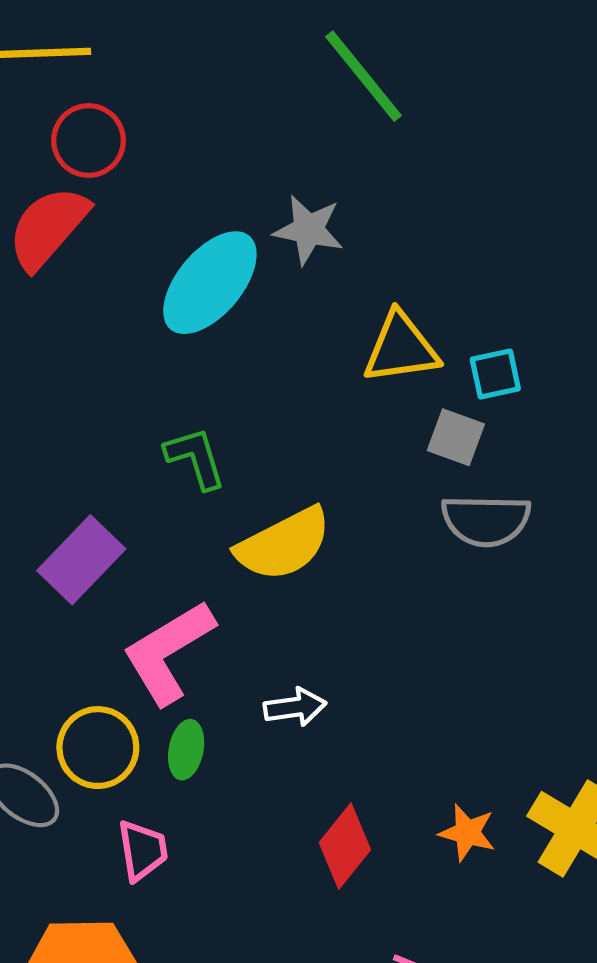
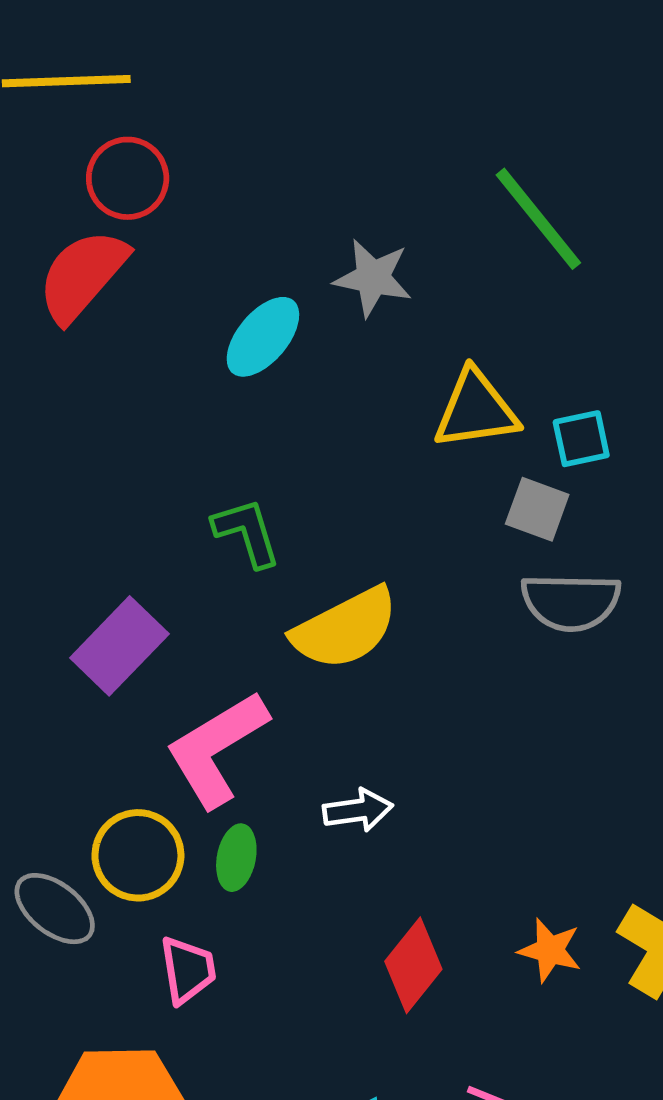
green line: (364, 76) -> (538, 219), moved
cyan ellipse: (210, 283) -> (263, 337), size x0.7

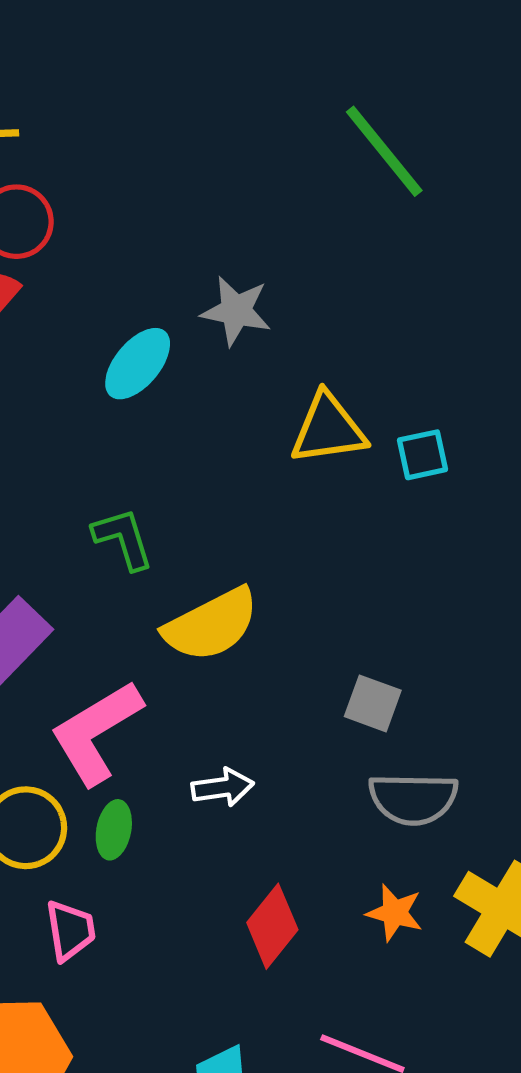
green line: (538, 219) -> (384, 151), moved
gray square: (537, 509) -> (373, 703), moved
gray semicircle: (571, 602) -> (413, 799), moved

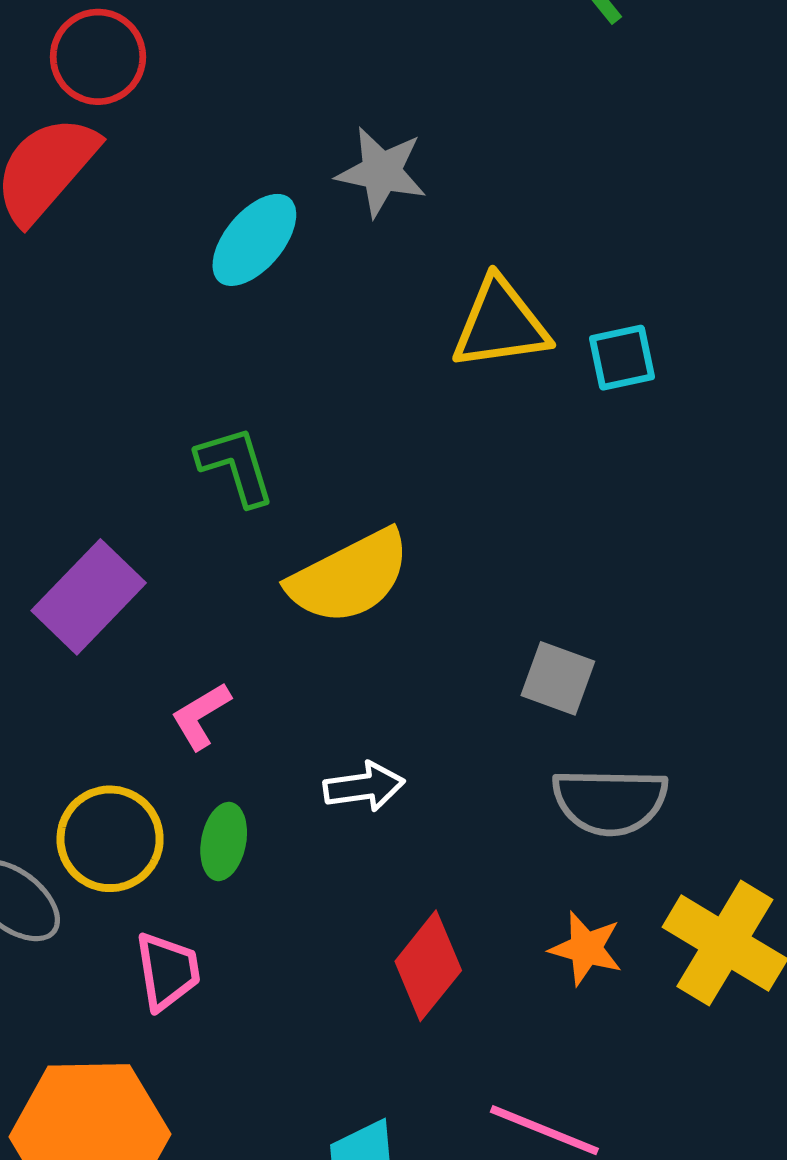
pink L-shape: (96, 732) -> (201, 716), size x0.5

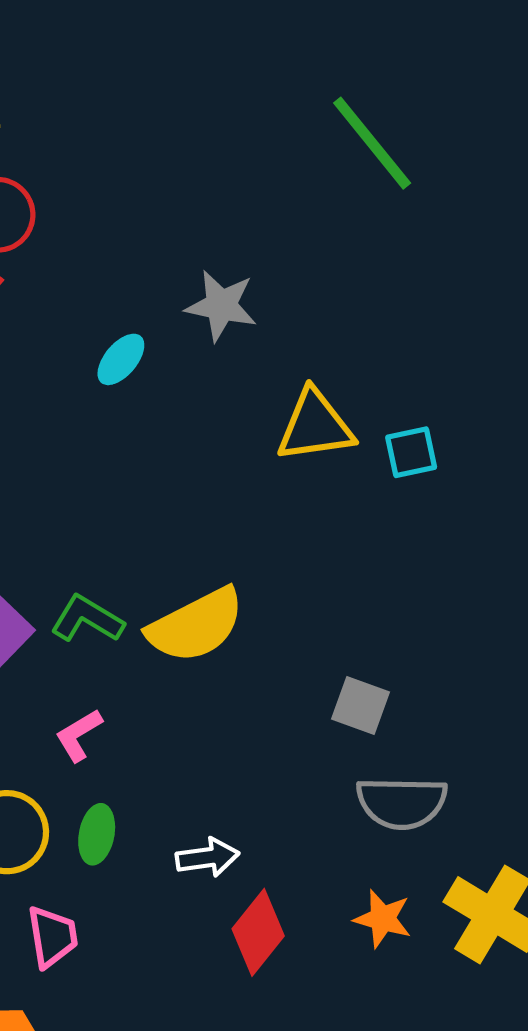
cyan ellipse: (254, 240) -> (121, 359), size x0.7
green L-shape: (236, 466) -> (87, 619), moved, turned -42
white arrow: (364, 787) -> (207, 857), moved

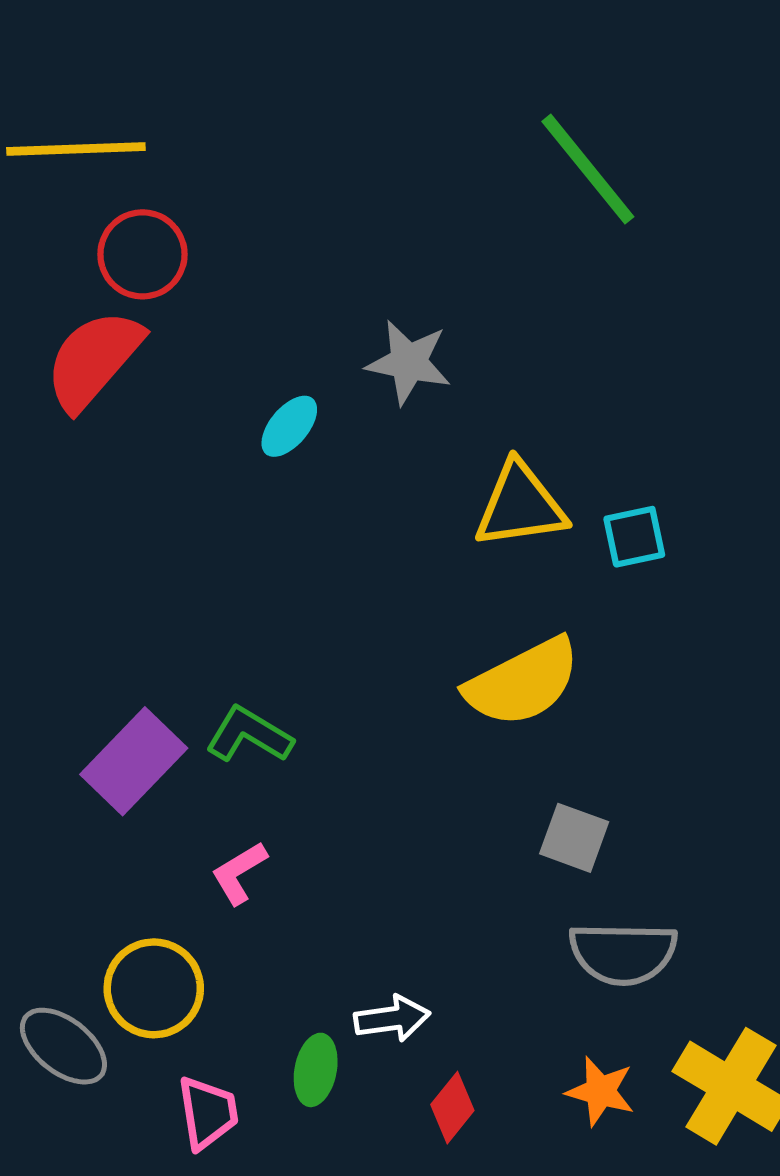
yellow semicircle: (196, 625) -> (523, 682), moved
green ellipse: (97, 834) -> (316, 1070), moved
red diamond: (258, 932) -> (452, 1108), size x0.7

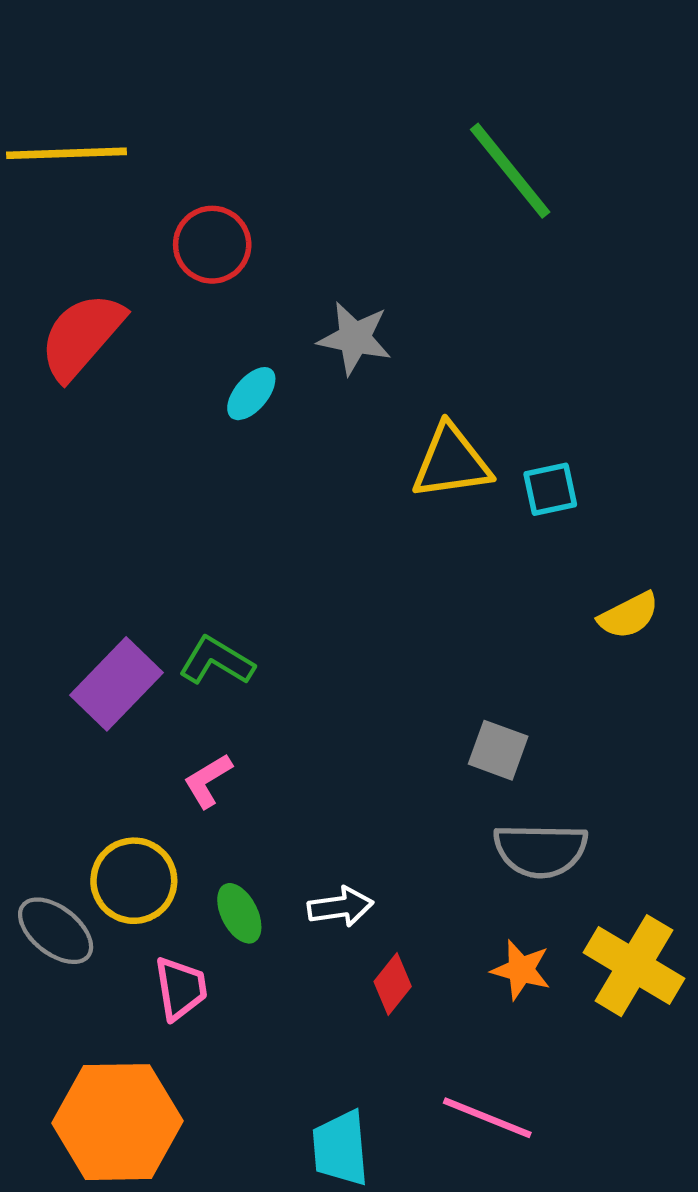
red circle: (142, 254) -> (212, 245), moved
yellow semicircle: (523, 682) -> (629, 615), moved, size x0.6
green ellipse: (316, 1070) -> (239, 913), moved, turned -38

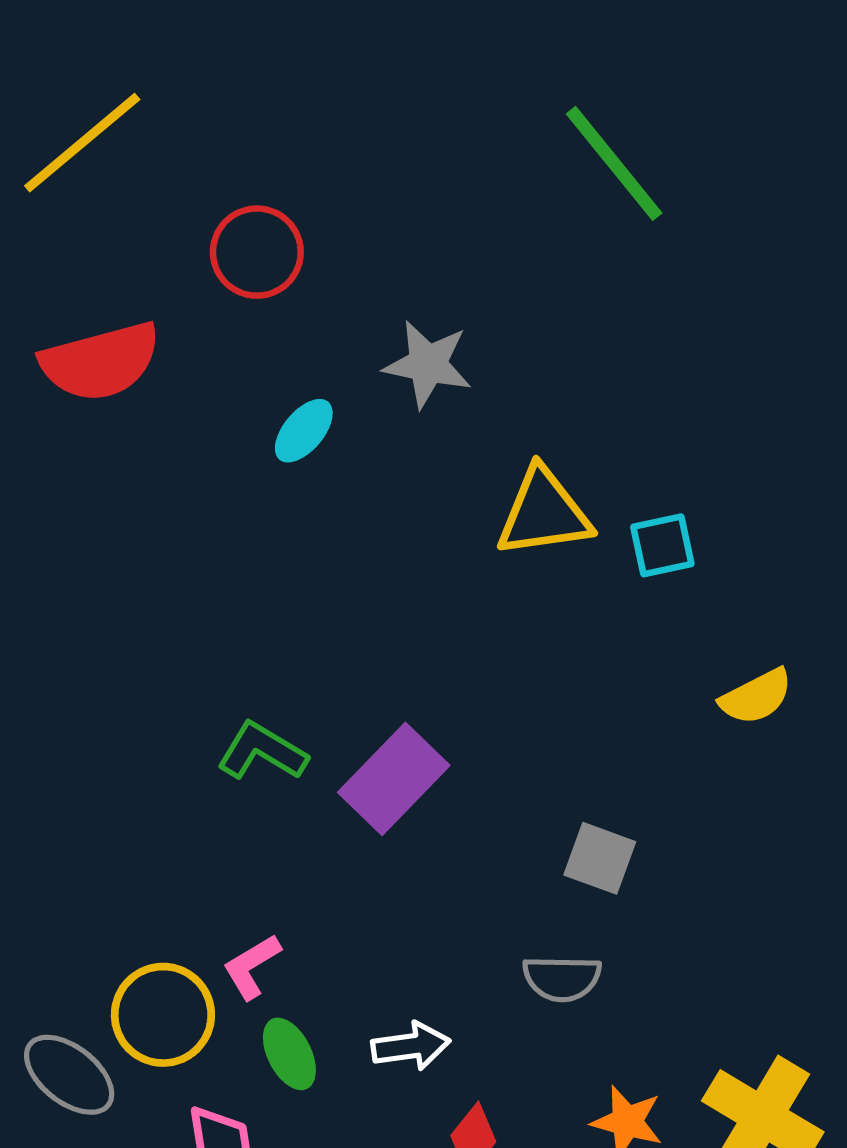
yellow line: (66, 153) -> (82, 143), turned -38
red semicircle: (82, 336) -> (100, 362), turned -146
purple rectangle: (116, 684) -> (394, 779), moved
pink L-shape: (208, 781) -> (252, 967), moved
gray semicircle: (541, 850) -> (562, 978), moved, size x0.7

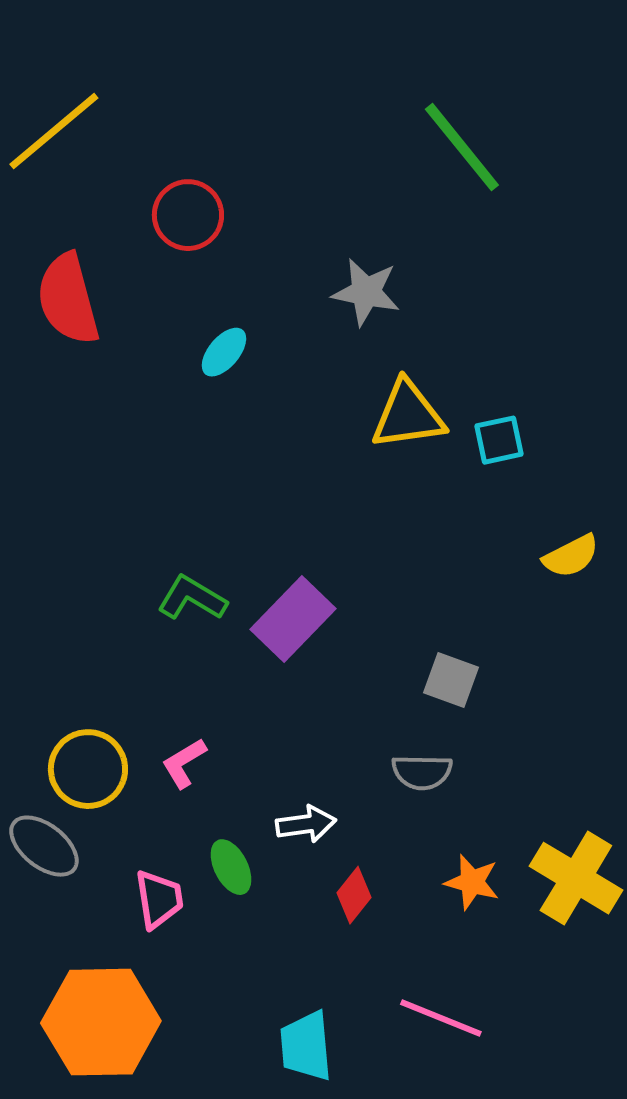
red semicircle: (100, 362) -> (68, 299), turned 90
gray star: (428, 364) -> (366, 292), moved
yellow circle: (163, 1015) -> (88, 769), moved
green ellipse: (289, 1054) -> (231, 867), moved

